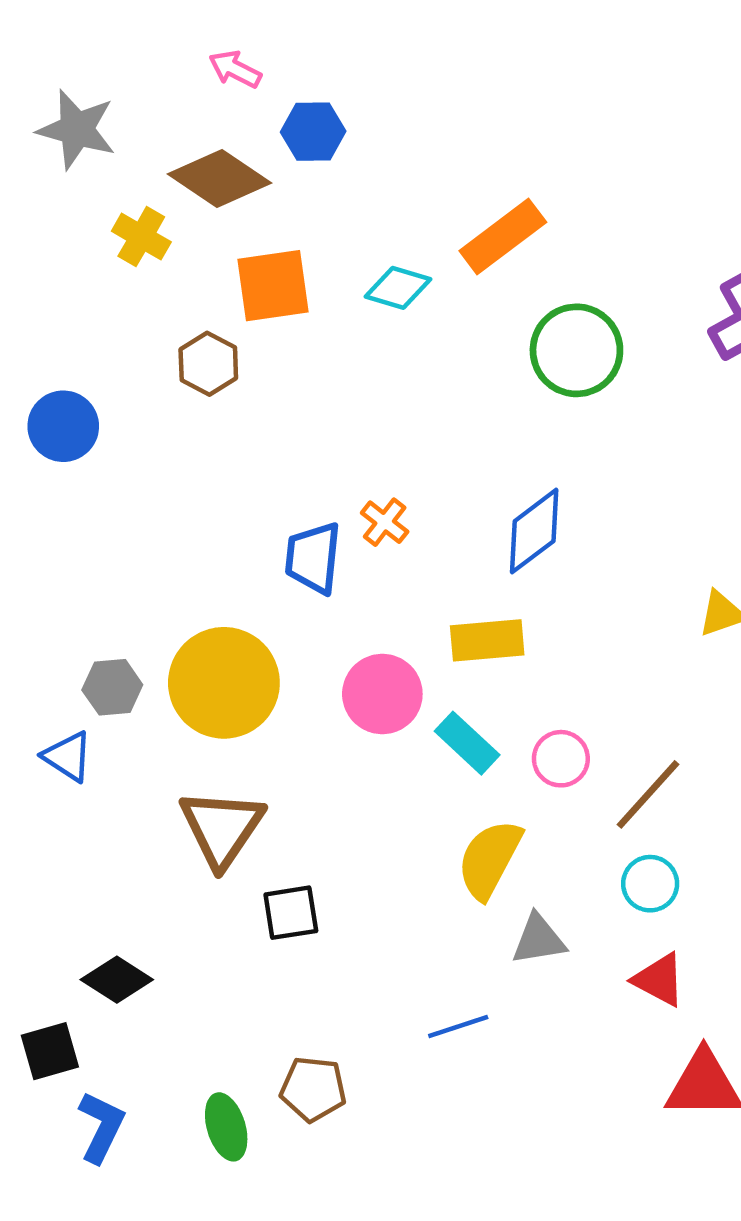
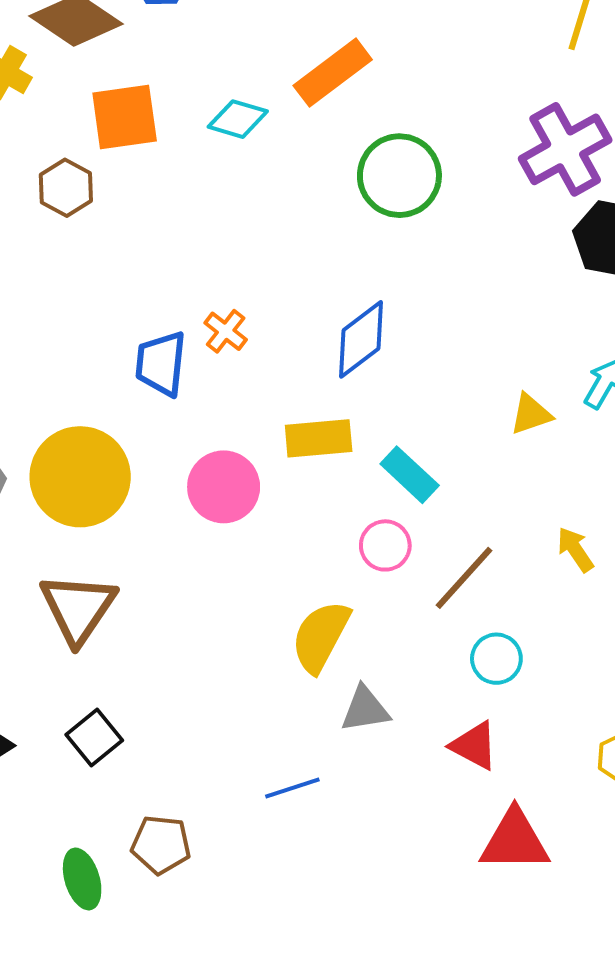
cyan rectangle: (467, 743) -> (410, 475), moved
cyan circle: (650, 884) -> (496, 659), moved
black square: (291, 913) -> (94, 737), moved, turned -30

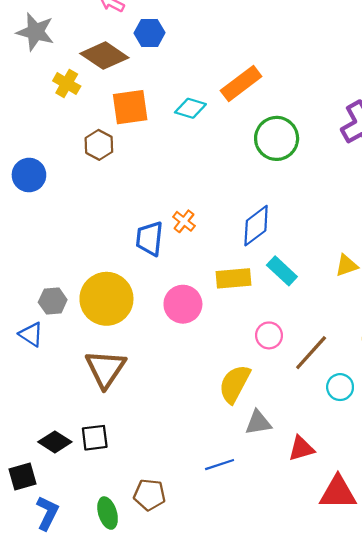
cyan rectangle: (410, 475) -> (282, 271), moved
cyan circle: (496, 659) -> (340, 387), moved
black square: (94, 737) -> (95, 438), moved, turned 32
red triangle: (474, 746) -> (301, 448), moved, turned -44

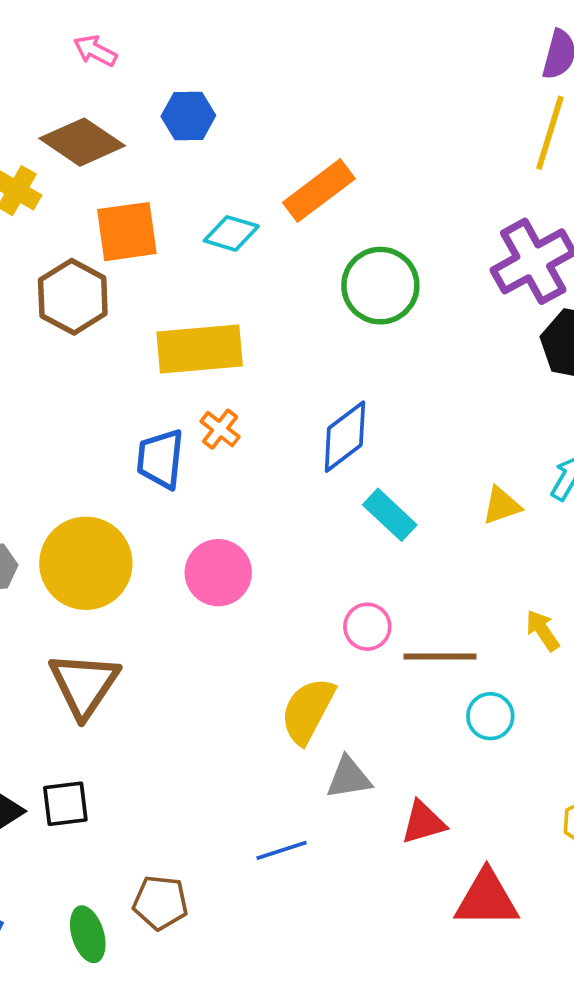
blue hexagon: (150, 33) -> (188, 116), moved
brown hexagon: (99, 145) -> (73, 297), size x1.4
yellow rectangle: (234, 278) -> (200, 349), moved, size x1.4
brown line: (311, 353) -> (440, 657), turned 48

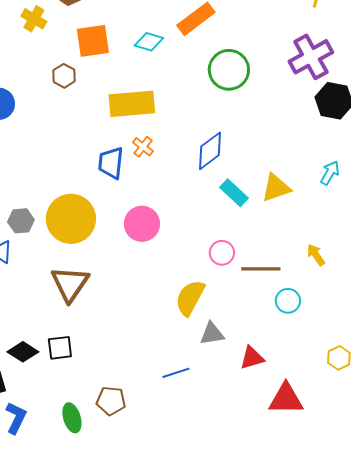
brown hexagon: (73, 297) -> (64, 76), size x0.6
yellow triangle: (502, 506) -> (276, 188), moved, size x1.4

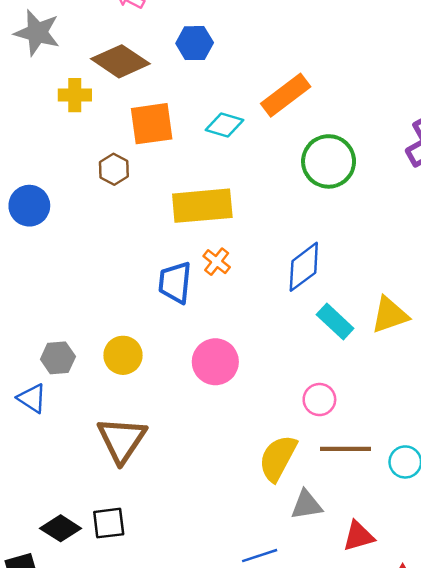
yellow cross: (34, 19) -> (75, 95), turned -30
yellow circle: (71, 219) -> (123, 355), size x0.6
brown line: (261, 269) -> (345, 449), moved

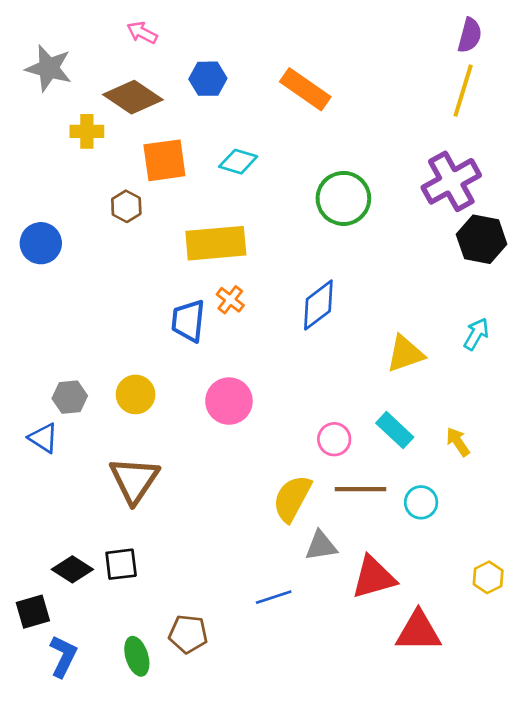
orange rectangle: (286, 95) -> (305, 89), moved, turned 72
cyan rectangle: (335, 321) -> (395, 430), moved
red triangle: (358, 536) -> (374, 577), size x1.4

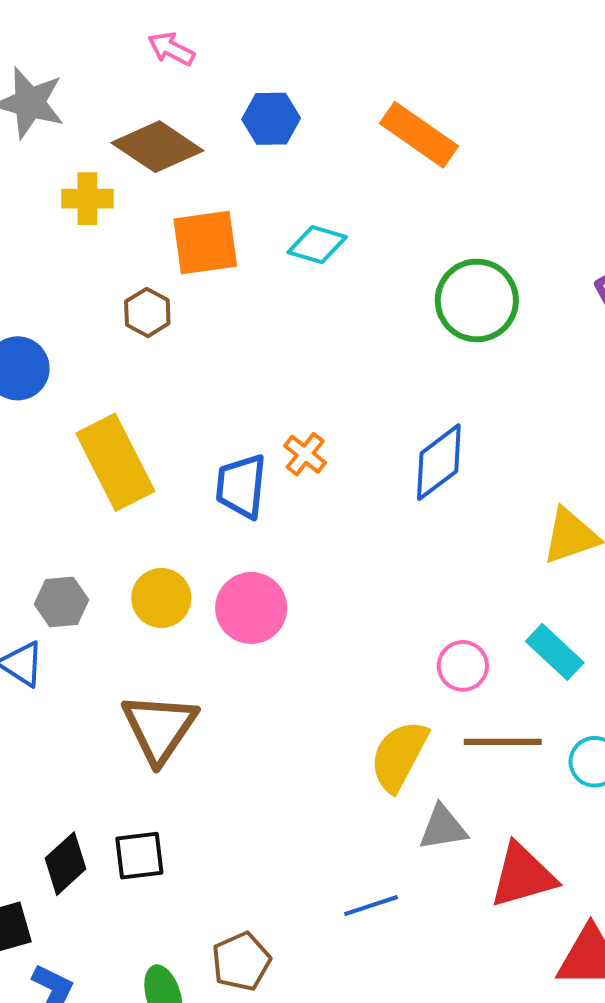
yellow rectangle: (216, 243) -> (115, 462), moved, turned 68
pink circle: (229, 401) -> (251, 608), moved
black diamond: (72, 569) -> (65, 864), turned -75
brown pentagon: (188, 634) -> (241, 961), turned -30

